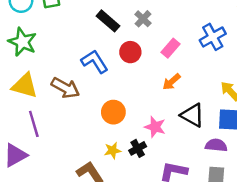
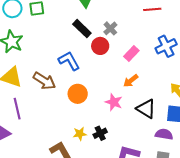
red circle: (130, 52) -> (100, 46), moved
orange circle: (113, 112) -> (78, 94), moved
pink star: (155, 127) -> (114, 102), moved

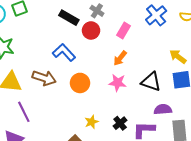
orange arrow: (131, 81) -> (120, 58), moved
black cross: (100, 133) -> (120, 123), moved
purple semicircle: (164, 134) -> (163, 109), moved

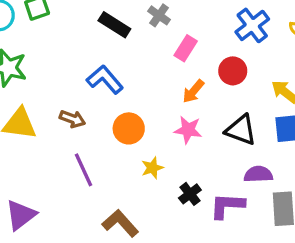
red circle: (91, 30) -> (233, 71), moved
pink rectangle: (124, 31) -> (186, 48), moved
brown arrow: (44, 78) -> (72, 119), size x0.7
purple line: (24, 112) -> (83, 170), moved
yellow star: (92, 122) -> (152, 168), moved

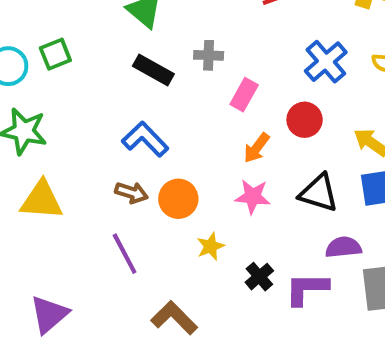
gray cross: (159, 15) -> (209, 55), turned -30
brown arrow: (72, 119) -> (132, 193), moved

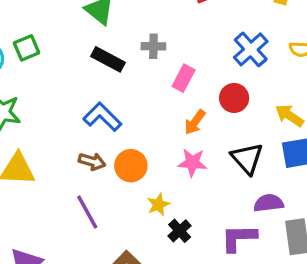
black triangle: (319, 193) -> (247, 158), turned 32
black cross: (259, 277) -> (180, 231), moved

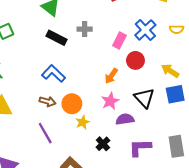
pink rectangle: (184, 78) -> (119, 40), moved
pink star: (192, 163) -> (110, 101), turned -30
purple semicircle: (269, 203) -> (125, 119), moved
yellow star: (158, 205) -> (83, 122), moved

